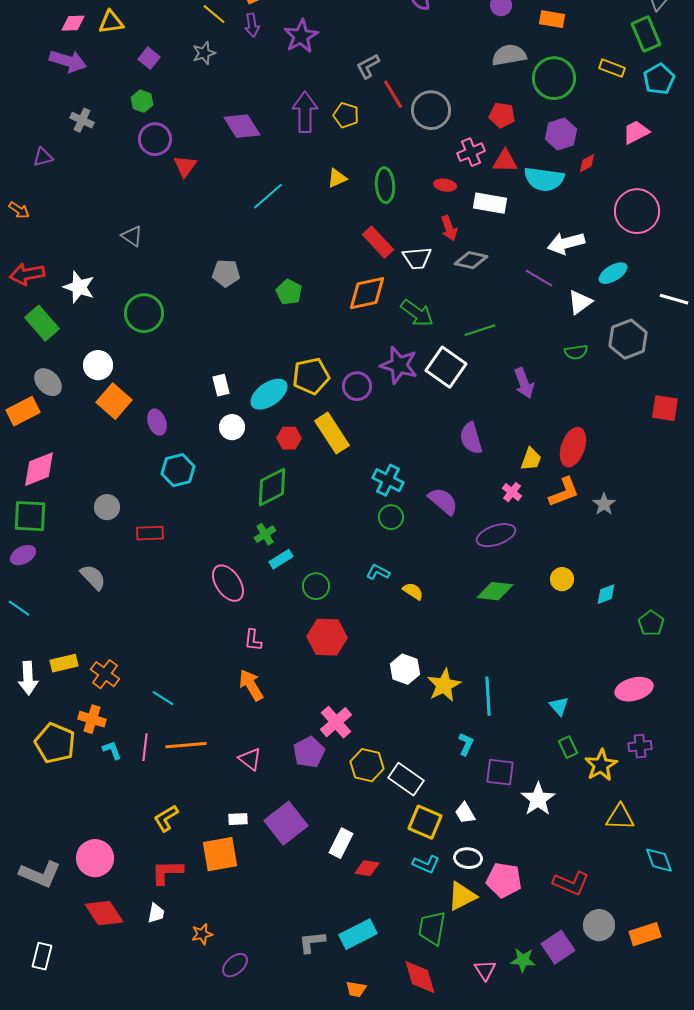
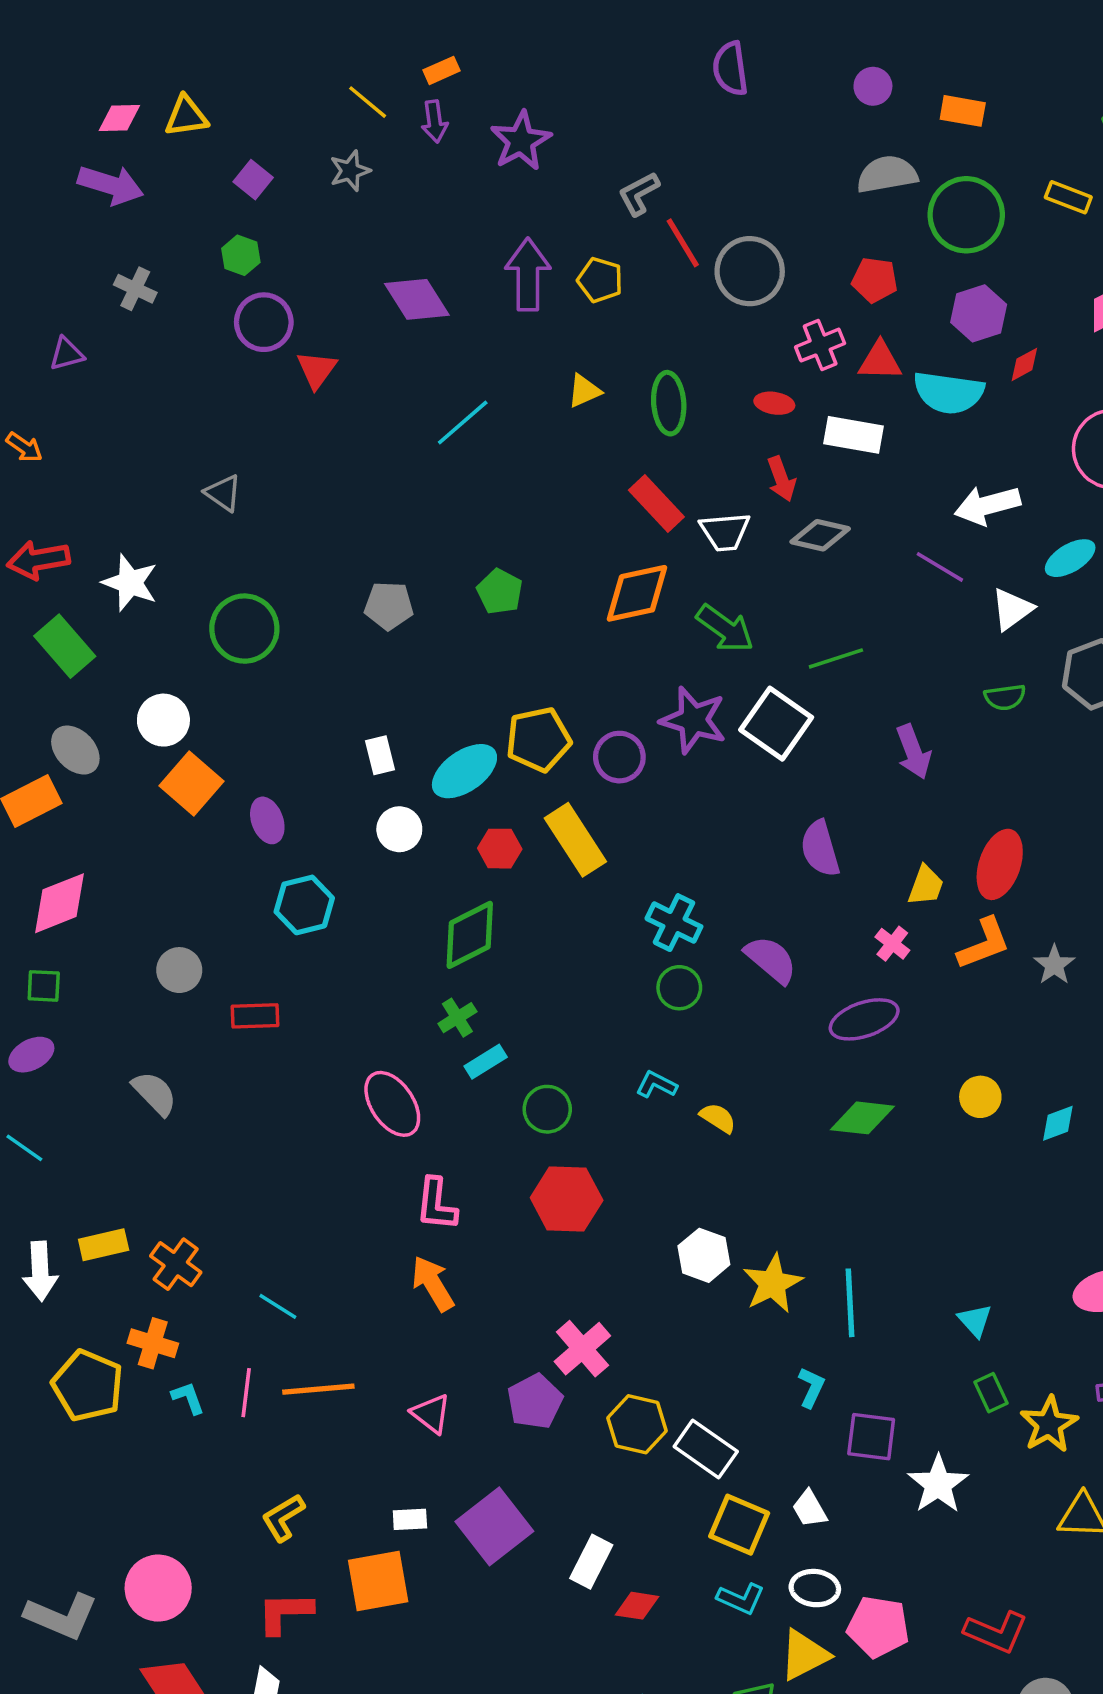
gray pentagon: (226, 273) -> (389, 606), moved
green square: (30, 516) -> (44, 986), size x0.6
pink L-shape: (253, 640) -> (436, 1204), size x1.4

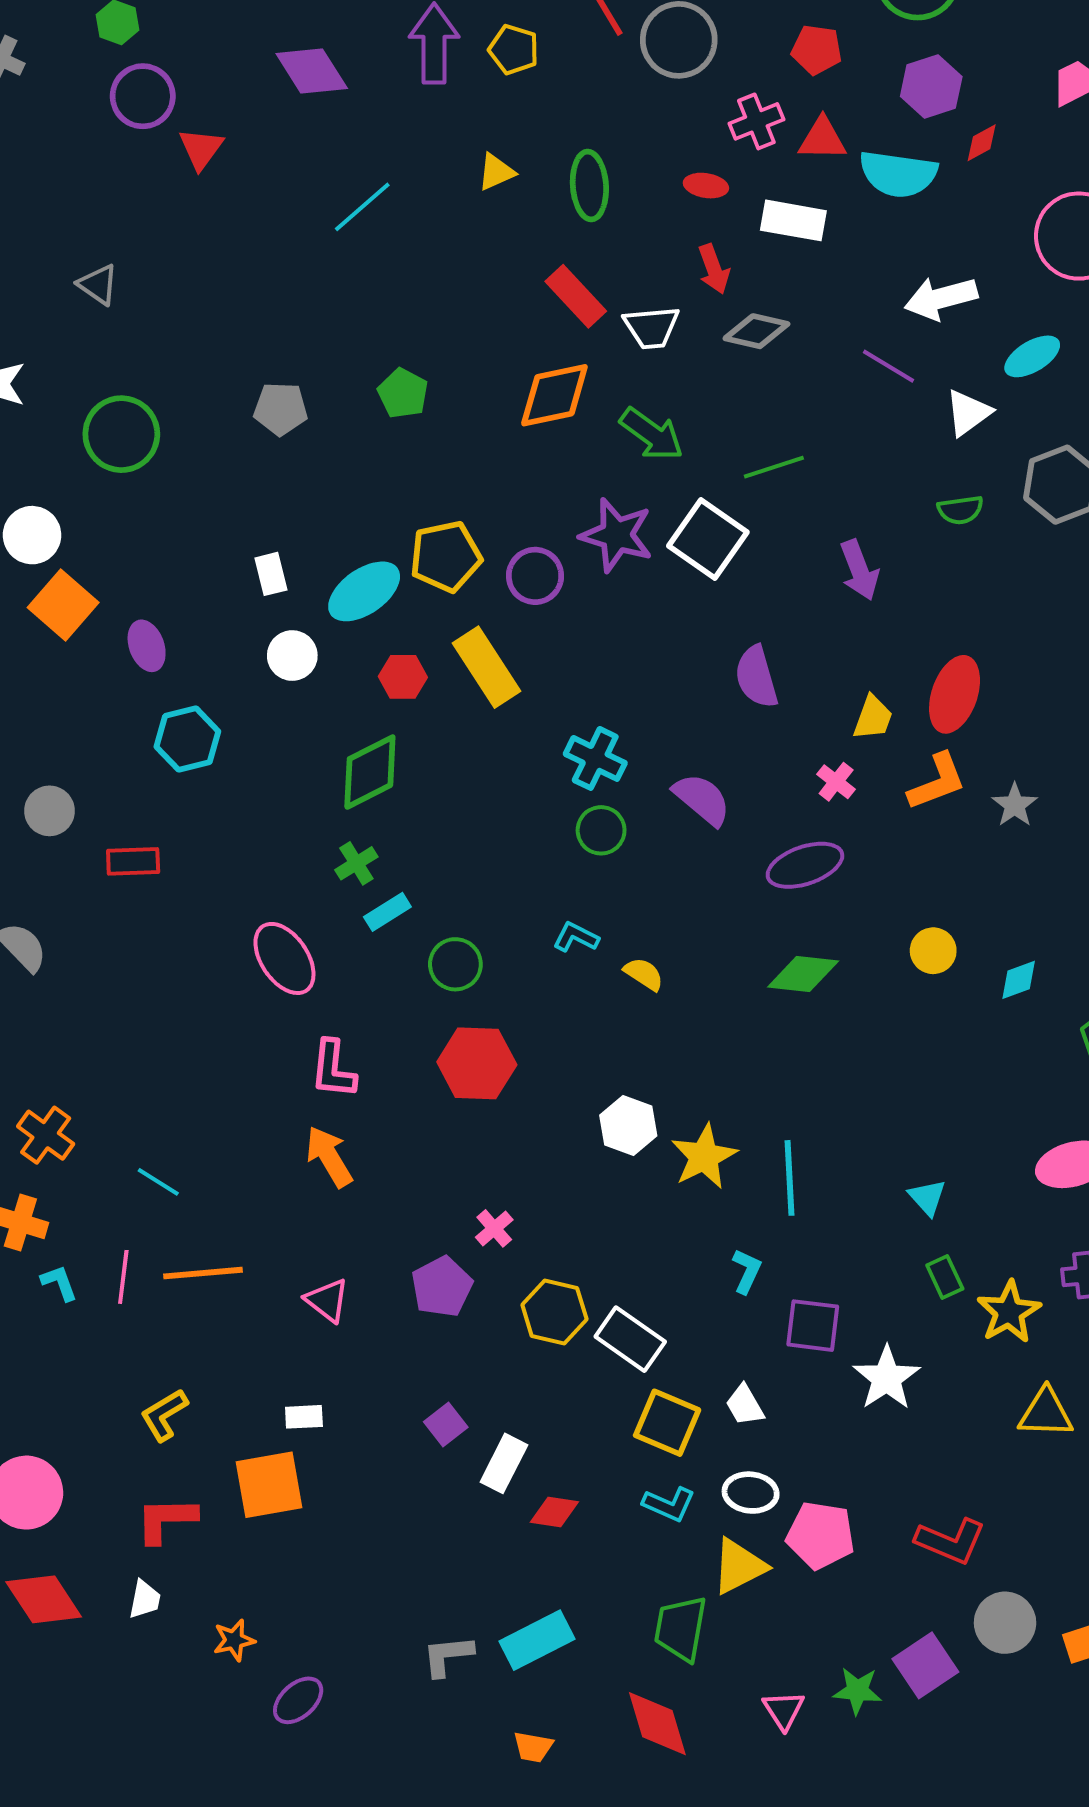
pink cross: (582, 1349) -> (494, 1228), size x0.6
purple square: (494, 1526) -> (446, 1425), moved, size x0.5

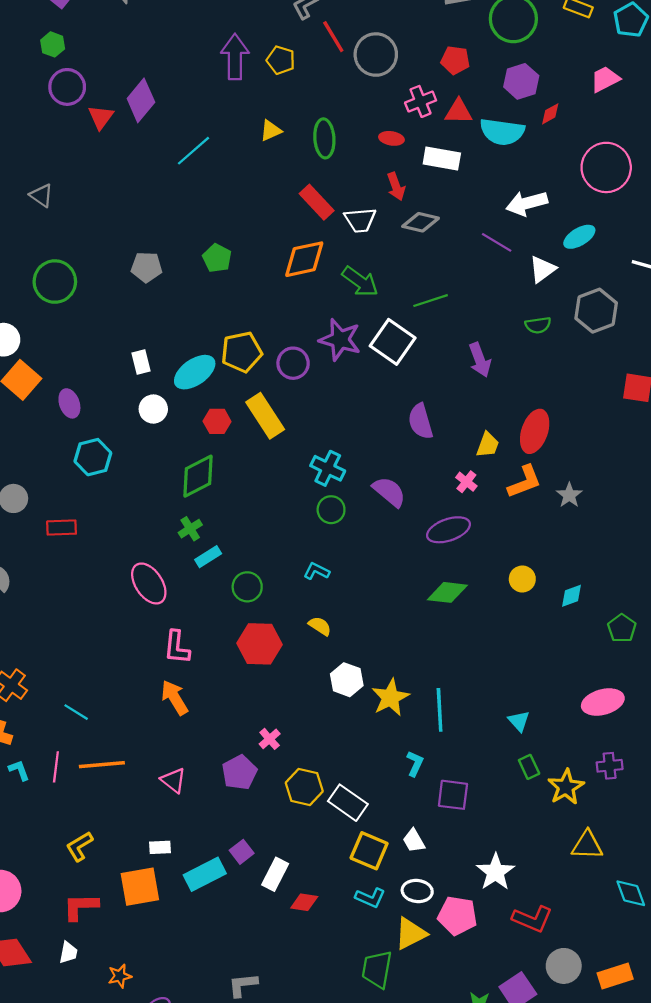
purple diamond: (312, 71) -> (141, 100), moved, turned 72
yellow semicircle: (644, 974) -> (320, 626), moved
white star: (887, 1378) -> (495, 872), moved
cyan rectangle: (537, 1640) -> (205, 874), moved

